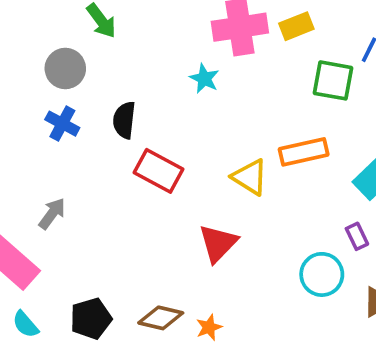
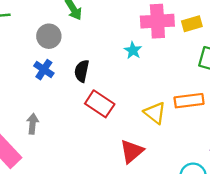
gray arrow: (52, 214) -> (32, 124), turned -36

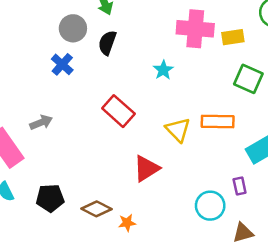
cyan star: (133, 50) -> (163, 70), moved
black semicircle: (82, 71) -> (107, 43), moved
gray arrow: (32, 124) -> (41, 122), turned 54

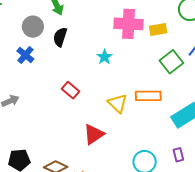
green square: (248, 79) -> (171, 62), turned 30
red rectangle: (118, 111) -> (71, 90), size x0.7
purple rectangle: (240, 186) -> (178, 155), moved

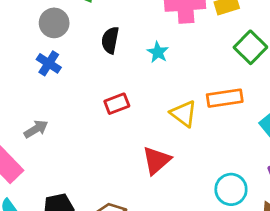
black semicircle: (60, 37) -> (110, 40), moved
red rectangle: (71, 90) -> (117, 104), turned -54

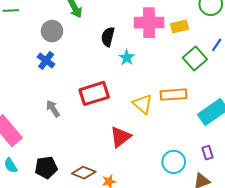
black semicircle: (110, 40) -> (108, 37), moved
red rectangle: (117, 104) -> (94, 93), size x1.6
gray arrow: (36, 129) -> (53, 109), moved, turned -96

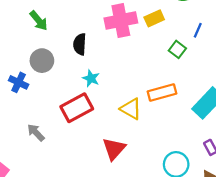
gray circle: (52, 31) -> (42, 61), moved
cyan star: (127, 58) -> (91, 78), moved
green square: (195, 59) -> (177, 49), size x0.7

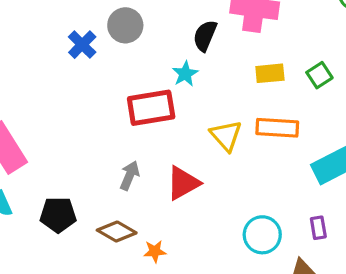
yellow rectangle: (154, 18) -> (270, 73), moved
black semicircle: (80, 44) -> (205, 36), moved
gray arrow: (36, 132) -> (130, 176), moved, turned 48

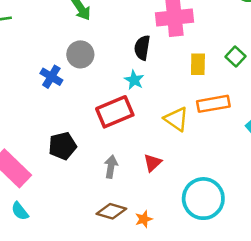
yellow rectangle: (270, 73) -> (198, 64), turned -70
red triangle: (183, 183) -> (153, 163), size x0.7
black pentagon: (58, 215) -> (62, 146), moved
cyan circle: (262, 235) -> (203, 199), moved, size x1.4

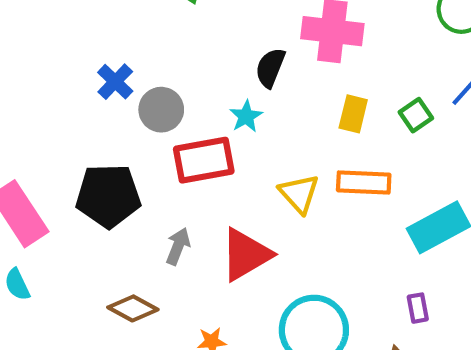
gray circle: (80, 54) -> (161, 110), moved
black pentagon: (62, 146) -> (108, 196), size x1.4
red triangle: (153, 163) -> (246, 255), size x1.8
brown diamond: (111, 211) -> (133, 308), moved

